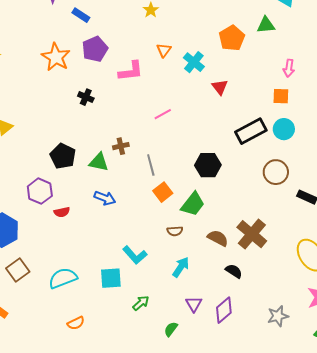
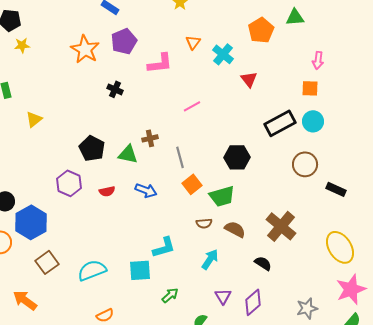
blue arrow: (105, 198) -> (146, 190), moved
green trapezoid: (193, 204) -> (222, 196), turned 36
red semicircle: (62, 212) -> (107, 191), moved
brown semicircle: (218, 238) -> (235, 229), moved
cyan L-shape: (135, 255) -> (164, 247), turned -65

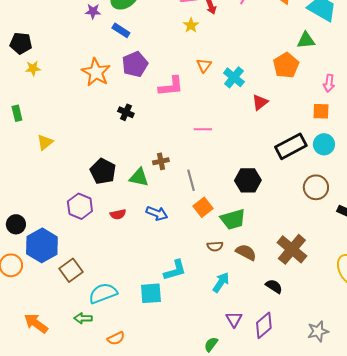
orange pentagon: (261, 30) -> (286, 65), moved
red triangle: (249, 79) -> (260, 102), turned 30
pink line: (192, 106) -> (203, 129), turned 30
brown square: (47, 262) -> (71, 270), moved
green arrow: (170, 295) -> (83, 318), moved, turned -138

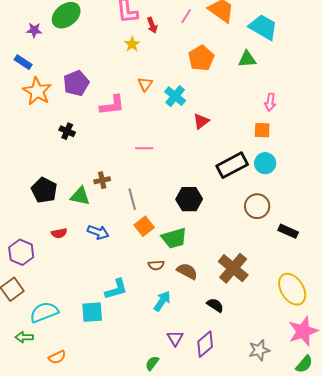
blue rectangle: (121, 30) -> (23, 62), moved
orange pentagon: (286, 65) -> (201, 58), moved
purple hexagon: (80, 206) -> (21, 252), moved

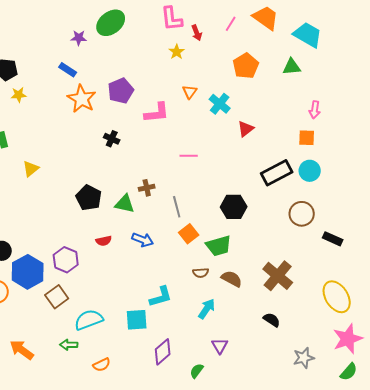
black semicircle: (215, 305) -> (272, 320), moved
purple diamond: (205, 344) -> (163, 352), moved

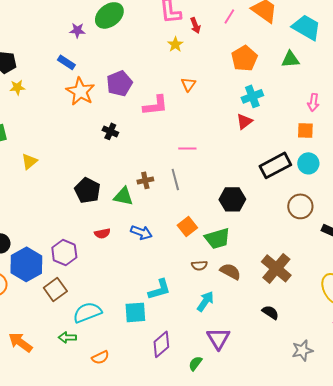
cyan cross: (220, 104) -> (252, 96), moved, turned 30
gray line: (177, 207) -> (175, 179), moved
purple triangle: (220, 346) -> (218, 338), size x1.4

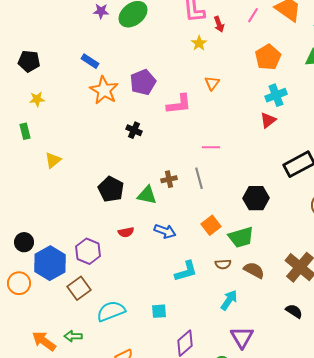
purple star: (77, 30) -> (101, 11), moved
yellow star: (17, 87) -> (37, 99), moved
cyan L-shape: (159, 289) -> (186, 271), moved
cyan square: (135, 312) -> (159, 311), size x0.7
green arrow: (67, 337) -> (73, 336), moved

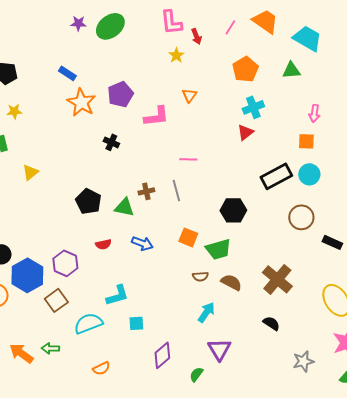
orange square: (211, 225) -> (188, 237), turned -30
cyan L-shape: (186, 271) -> (117, 295), moved

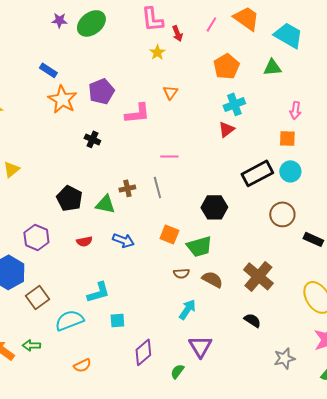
purple hexagon: (65, 263) -> (36, 237), moved

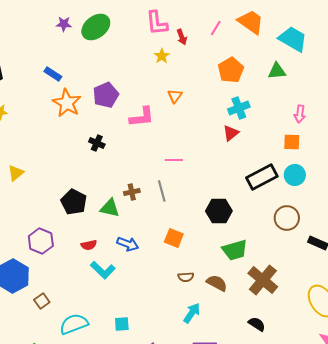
green trapezoid: (199, 246) -> (235, 250), moved
cyan L-shape: (98, 292) -> (103, 270), moved, turned 60
brown square: (37, 297) -> (42, 301), size x0.7

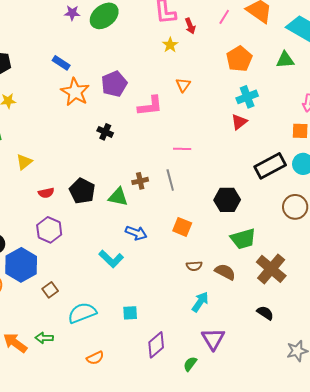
red semicircle: (89, 245) -> (46, 193), moved

